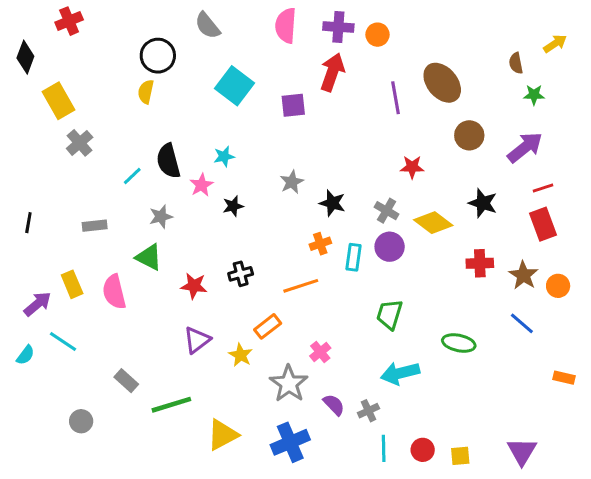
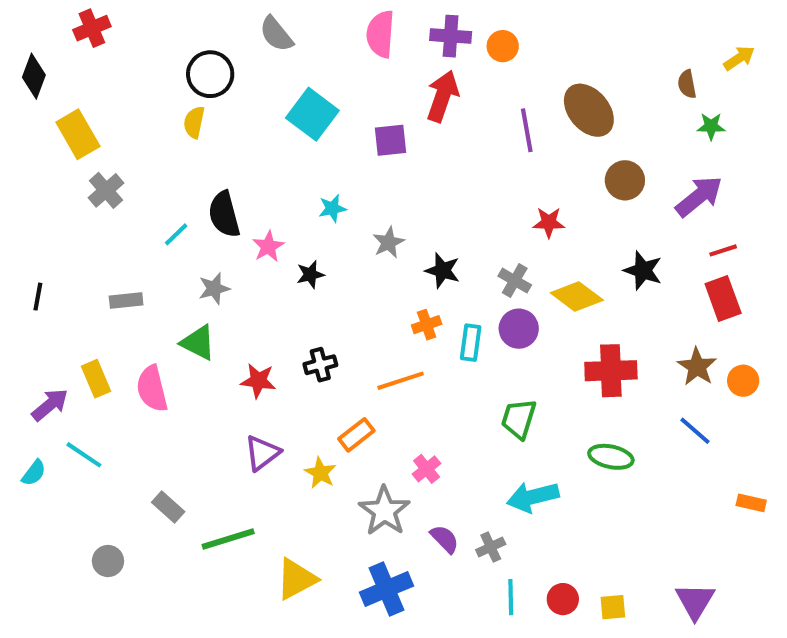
cyan star: (224, 156) -> (332, 208), moved
red cross: (480, 263) -> (611, 371), moved, size x1.4

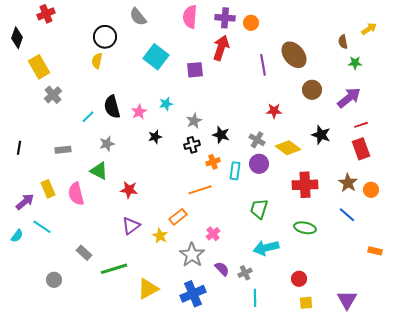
pink star: (268, 246) -> (139, 112), moved
black cross: (320, 365) -> (192, 145), moved
red circle: (563, 599) -> (299, 279), moved

